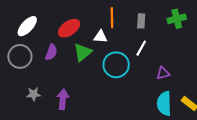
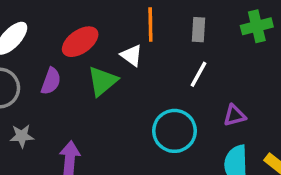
white triangle: (100, 37) -> (132, 55), turned 32
cyan circle: (116, 65) -> (174, 131), moved
gray star: (34, 94) -> (22, 136), moved

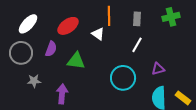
green triangle: (102, 81) -> (76, 61), moved, turned 48

